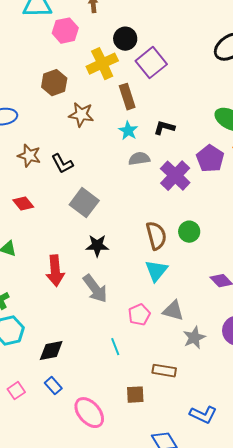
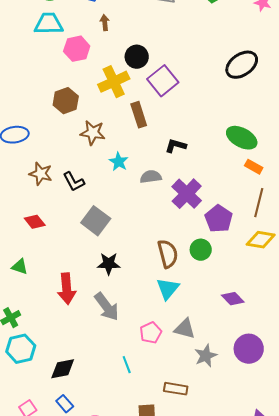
cyan star: (128, 131) -> (119, 162), moved
purple pentagon: (210, 159) -> (219, 219), moved

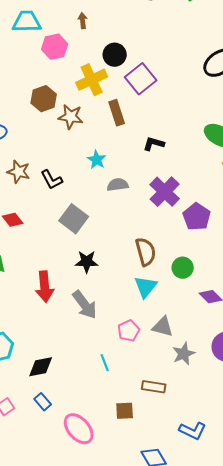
brown star: (93, 133) -> (71, 117), moved
gray semicircle: (151, 177) -> (118, 185), moved
green circle: (201, 250) -> (183, 268), moved

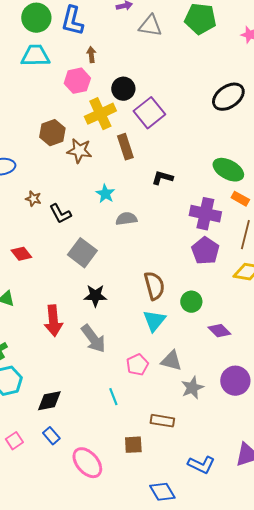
pink hexagon: (55, 47) -> (77, 81), moved
brown star: (19, 172) -> (33, 199), moved, size x0.7
purple cross: (165, 192) -> (205, 214), moved, turned -32

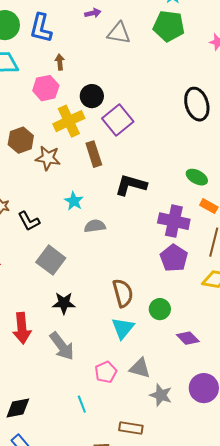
black ellipse: (228, 97) -> (197, 104), turned -72
green ellipse: (228, 170) -> (197, 177), size x0.7
black L-shape: (162, 178) -> (131, 185), size x1.5
gray star: (192, 388) -> (161, 395), turned -30

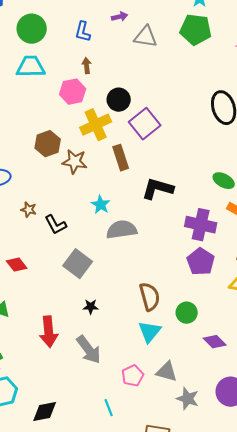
blue L-shape: (41, 28) -> (83, 32), moved, size x0.7
gray semicircle: (95, 226) -> (122, 230), size x1.4
black star: (64, 303) -> (91, 307), size x0.7

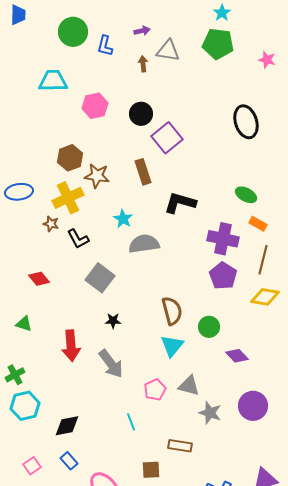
green circle: (32, 29) -> (73, 32), moved
brown arrow: (87, 66) -> (143, 64), moved
yellow cross: (96, 125) -> (68, 198), moved

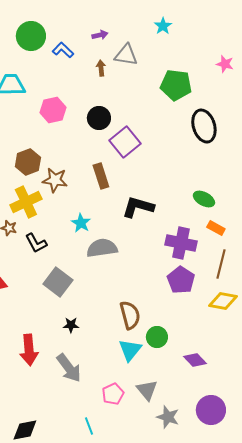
cyan star: (222, 13) -> (163, 26), moved
green pentagon: (218, 44) -> (176, 85), moved
blue L-shape: (105, 46) -> (63, 50), turned 120
green circle: (209, 327) -> (157, 337), moved
gray triangle: (189, 386) -> (147, 390), turned 35

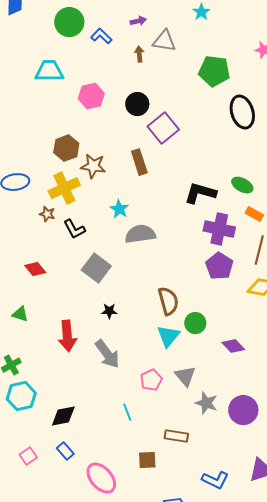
black L-shape: (138, 207) -> (200, 193), moved
purple circle: (211, 410) -> (243, 410), moved

